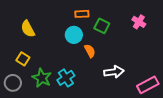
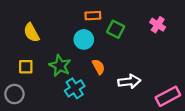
orange semicircle: (90, 51) -> (99, 67), moved
yellow square: (23, 59) -> (26, 67), turned -32
green star: (42, 78) -> (60, 66), moved

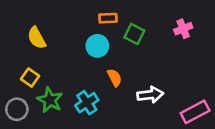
pink cross: (158, 25) -> (183, 29), turned 35
green star: (60, 66) -> (50, 100), moved
yellow square: (26, 67) -> (30, 78), turned 35

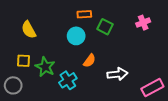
yellow square: (30, 78) -> (23, 61), turned -32
orange semicircle: (115, 78) -> (89, 61), turned 64
green star: (50, 100) -> (45, 67), moved

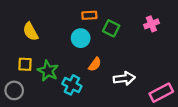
cyan cross: (68, 80) -> (72, 85), turned -30

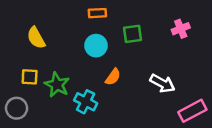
orange rectangle: (89, 15) -> (97, 13), moved
green square: (111, 28) -> (132, 34), turned -35
white arrow: (124, 78) -> (162, 83), moved, turned 36

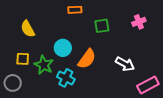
cyan circle: (96, 46) -> (63, 48), moved
orange semicircle: (113, 77) -> (87, 59), size x1.5

